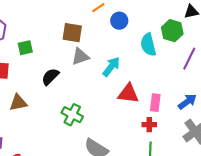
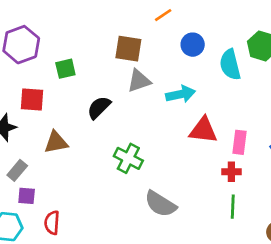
blue circle: (119, 21) -> (193, 45), moved
cyan arrow: (111, 67) -> (181, 94), turned 40

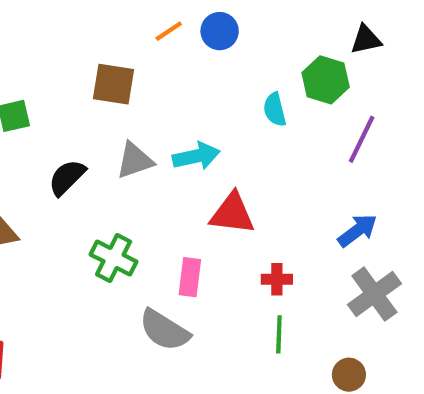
blue circle: (193, 45) -> (220, 31), moved
cyan semicircle: (230, 65) -> (275, 110), size x0.7
gray triangle: (139, 81) -> (135, 160), moved
pink rectangle: (239, 142) -> (190, 277), moved

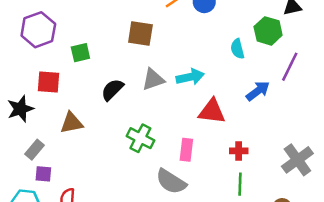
blue arrow: (357, 230) -> (258, 91), moved

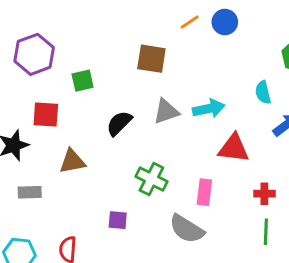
cyan semicircle: (237, 49) -> (263, 92), moved
gray rectangle: (34, 150) -> (30, 192), turned 48
purple square: (43, 174) -> (118, 220), moved

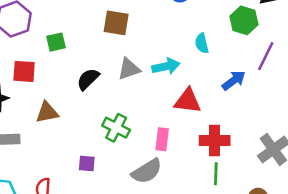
cyan semicircle: (263, 92) -> (202, 43), moved
red cross: (264, 194) -> (215, 140), size x1.6
gray semicircle: (187, 229) -> (147, 171), turned -64

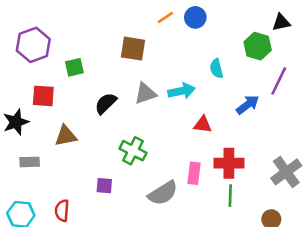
red triangle: (188, 101) -> (203, 125), size x0.7
pink rectangle: (162, 139) -> (194, 173), moved

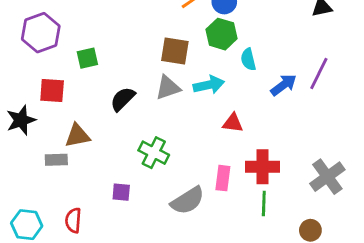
green hexagon: (258, 46) -> (221, 34), moved
brown square: (133, 49) -> (175, 51), moved
blue arrow: (248, 105) -> (284, 85), moved
gray rectangle: (30, 162) -> (56, 160), moved

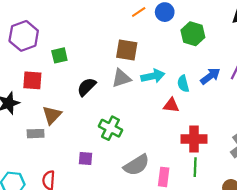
green hexagon: (221, 34) -> (193, 34), moved
cyan semicircle: (248, 59) -> (183, 84), moved
brown triangle: (77, 136) -> (52, 115), turned -36
pink rectangle: (223, 178) -> (164, 177), moved

